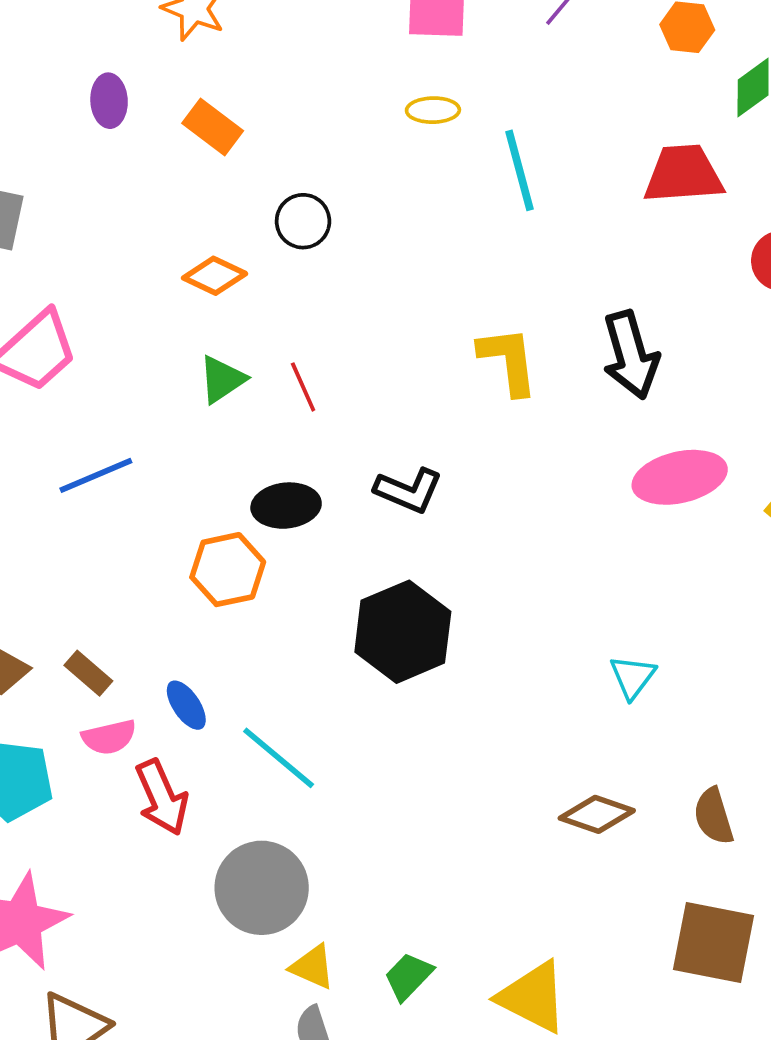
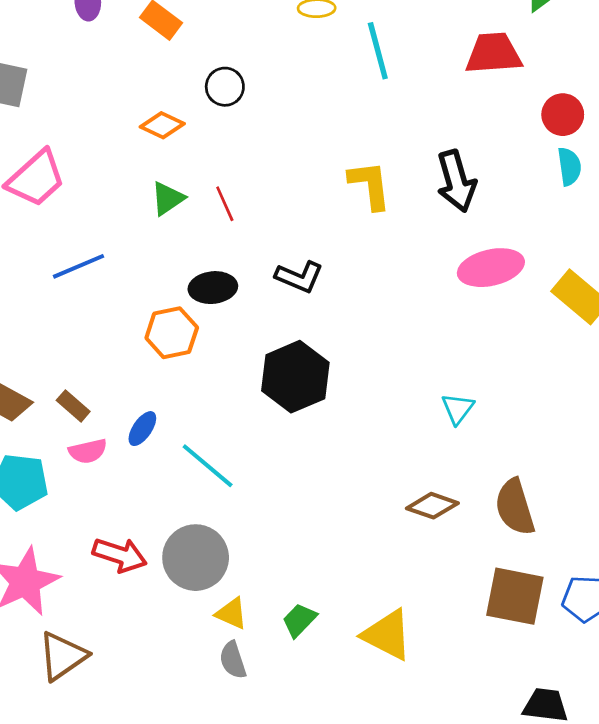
blue ellipse: (186, 705) -> (142, 429), turned 68
red arrow: (162, 797) -> (120, 555), moved, turned -48
brown semicircle: (714, 816) -> (515, 507), size x1.4

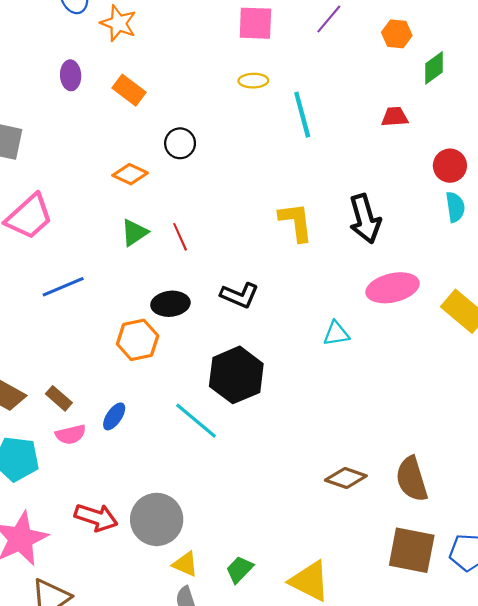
red trapezoid: (494, 53) -> (395, 117), size x0.6
cyan triangle: (458, 409) -> (336, 334), moved, turned 44
cyan line: (208, 466) -> (196, 421), moved

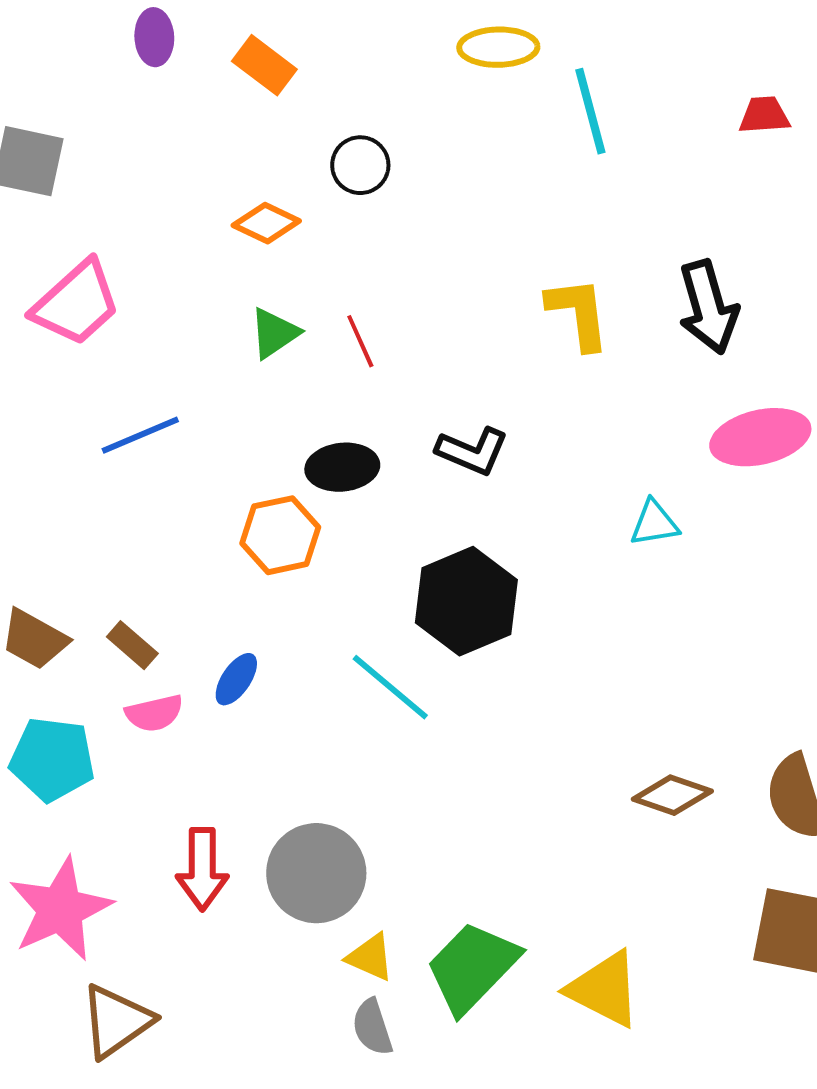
yellow ellipse: (253, 81) -> (498, 47), size x1.4
red arrow: (96, 517) -> (202, 869), turned 72
green trapezoid: (240, 569) -> (472, 967), size x1.8

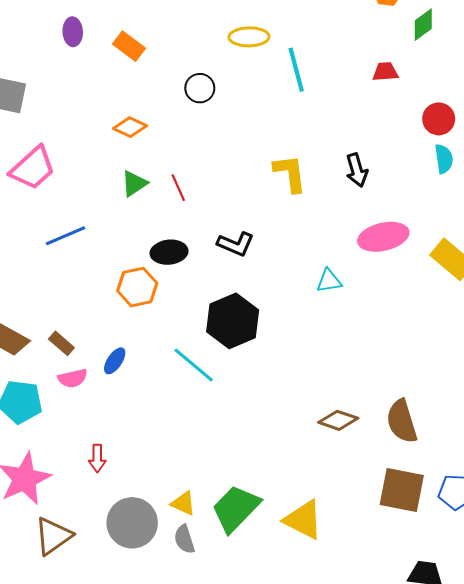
black circle: (360, 165) -> (200, 88), moved
black arrow: (708, 307) -> (357, 170), size x0.7
red arrow: (202, 869) -> (97, 458), size x0.7
gray circle: (316, 873) -> (132, 523), moved

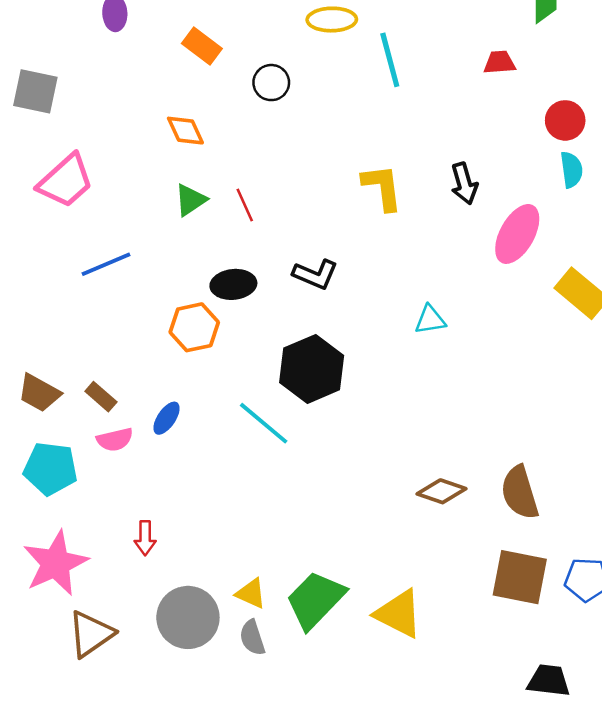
orange rectangle: (129, 46) -> (202, 46), moved
orange diamond: (130, 127) -> (185, 131), turned 40
pink ellipse: (383, 237) -> (517, 234), moved, turned -48

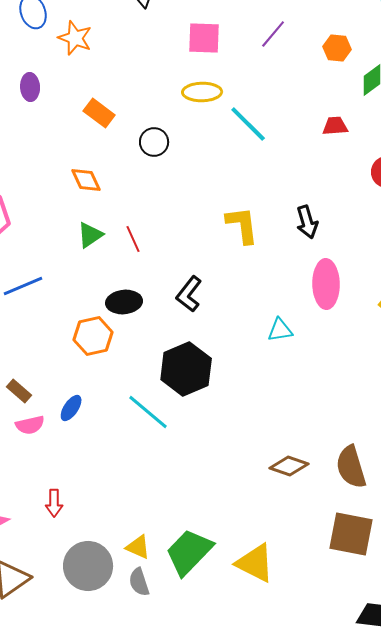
cyan line: (390, 60) -> (248, 124), turned -30
pink ellipse: (517, 234) -> (326, 284), moved, turned -30
black L-shape: (315, 274) -> (189, 294), turned 105

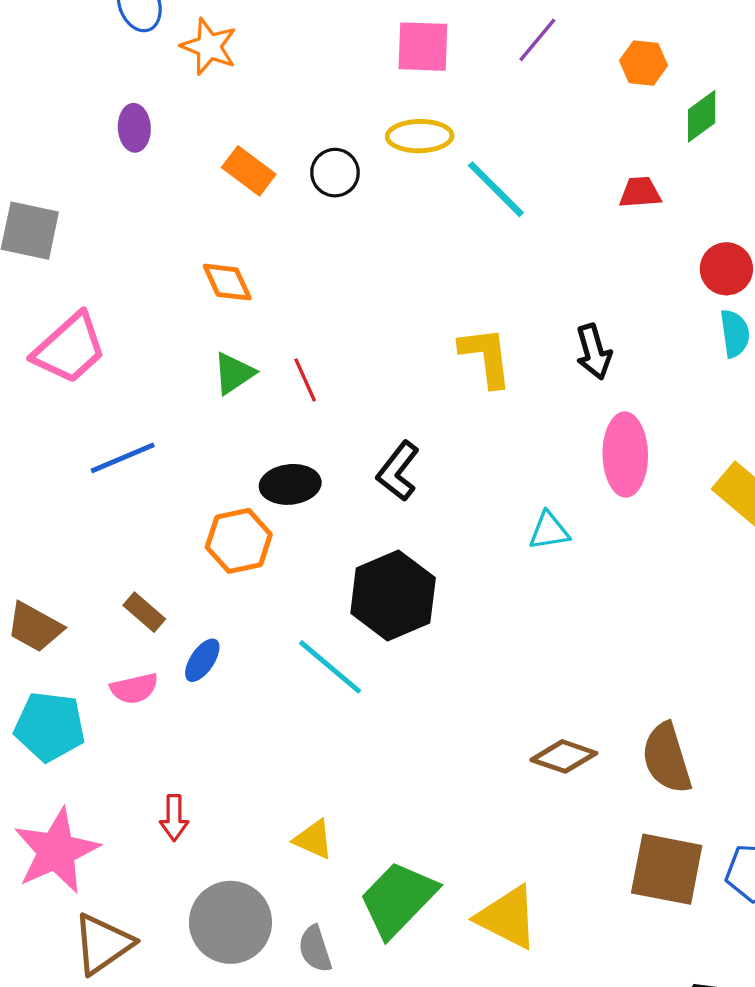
black circle: (154, 142) -> (335, 173), moved
brown rectangle: (19, 391) -> (144, 612), moved
yellow triangle: (138, 547) -> (313, 839), moved

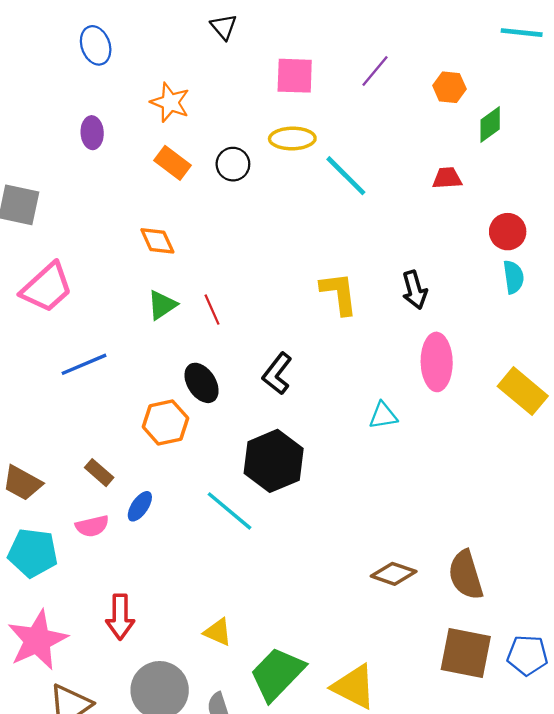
orange star: (209, 47) -> (170, 102), moved
black ellipse: (290, 484) -> (202, 383), turned 63
red arrow: (174, 818) -> (120, 617), size x1.4

